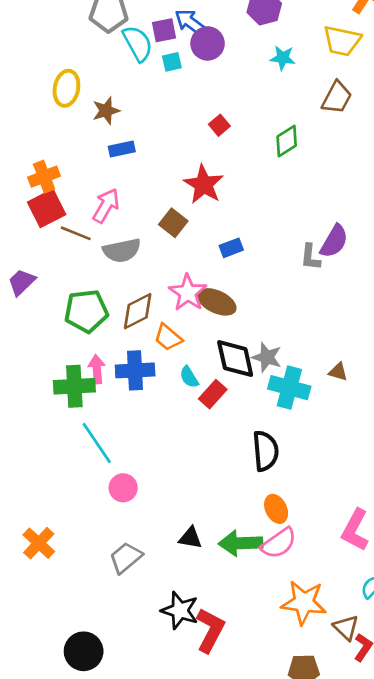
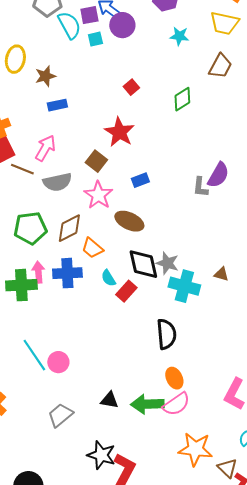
pink star: (188, 293) -> (98, 195), moved
cyan line: (97, 443) -> (34, 355), moved

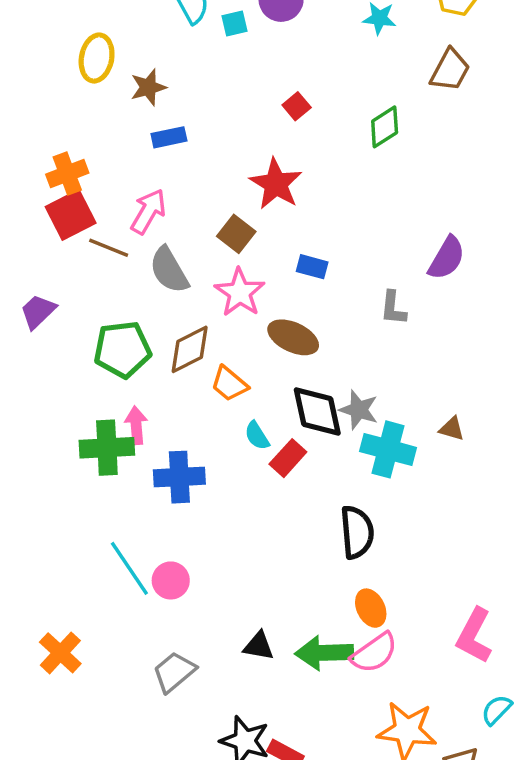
blue rectangle: (140, 180) -> (312, 267), turned 36
gray semicircle: (57, 182) -> (169, 270), turned 72
gray L-shape: (200, 187) -> (393, 308), moved
blue cross: (67, 273) -> (179, 477), moved

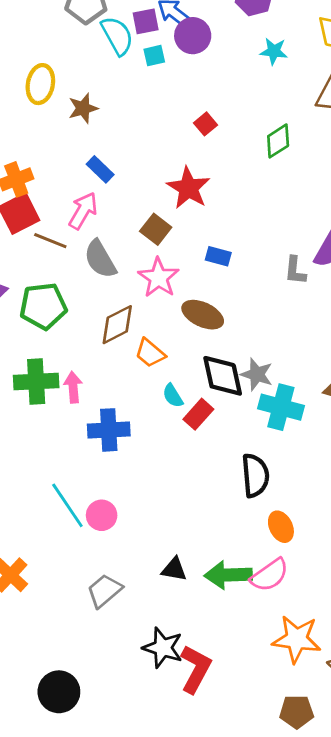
blue rectangle: (169, 137) -> (100, 169), moved, turned 56
gray L-shape: (393, 308) -> (295, 270), moved
green pentagon: (122, 349) -> (43, 306), moved
green cross: (107, 448) -> (36, 382), moved
orange ellipse: (371, 608) -> (281, 527), moved

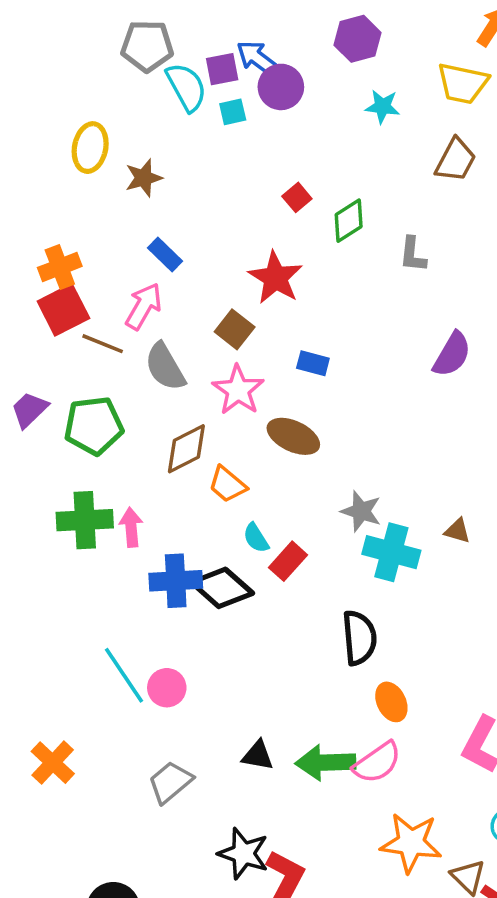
green diamond: (278, 141) -> (349, 221), moved
gray L-shape: (295, 270) -> (413, 255), moved
black diamond: (223, 376) -> (222, 588), moved, turned -36

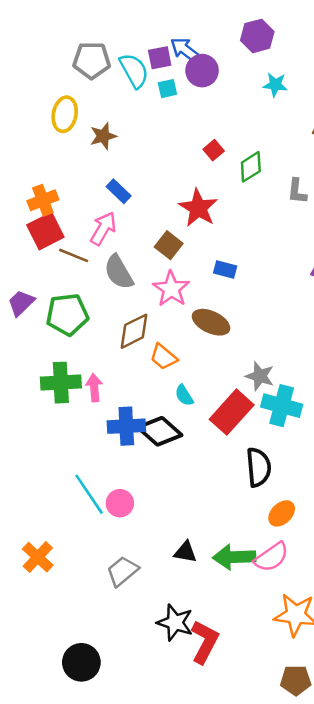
gray pentagon: (147, 46) -> (92, 60), moved
red rectangle: (288, 561) -> (232, 412), moved, size x1.6
orange ellipse: (391, 702) -> (282, 513), turned 72

